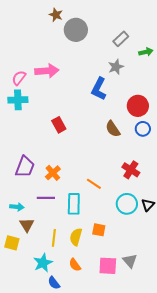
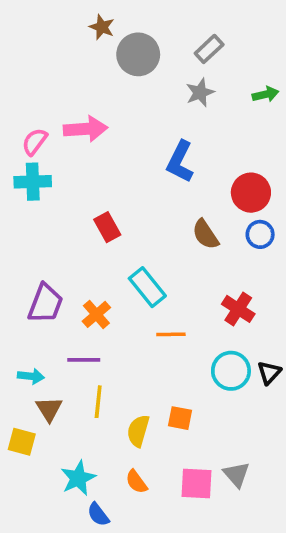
gray rectangle: (121, 39) -> (209, 49), moved
gray star: (116, 67) -> (200, 93), moved
orange line: (94, 184) -> (171, 334), turned -35
cyan rectangle: (74, 204) -> (147, 287), moved, turned -40
yellow line: (54, 238) -> (98, 402), moved

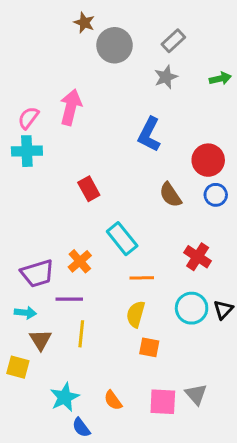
pink arrow: (85, 129) -> (71, 107), turned -72
purple trapezoid: (45, 304) -> (37, 273), moved, turned 52
yellow semicircle: (138, 431) -> (136, 314), moved

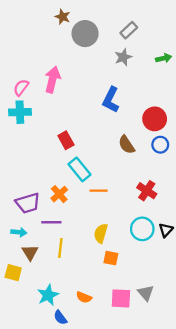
cyan rectangle: (122, 239) -> (79, 169), moved
orange line: (142, 278) -> (99, 191), moved
orange semicircle: (113, 400) -> (84, 297), turned -32

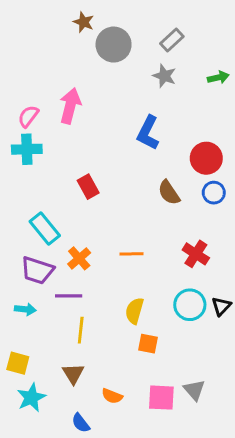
gray star: (123, 57) -> (164, 76), turned -30
cyan rectangle: (79, 169) -> (45, 228), moved
purple trapezoid: (28, 203) -> (37, 270), turned 35
brown triangle: (30, 252) -> (73, 374), moved
cyan star: (48, 295) -> (31, 398), moved

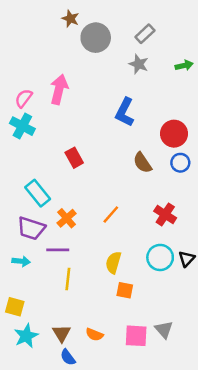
cyan cross: (27, 149) -> (22, 126), turned 30
orange line: (131, 254) -> (111, 215), turned -48
brown triangle: (73, 374) -> (62, 333), moved

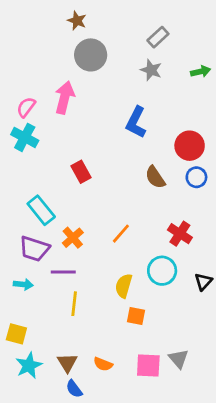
gray circle: (96, 38) -> (91, 55), moved
cyan circle: (160, 257) -> (162, 271), moved

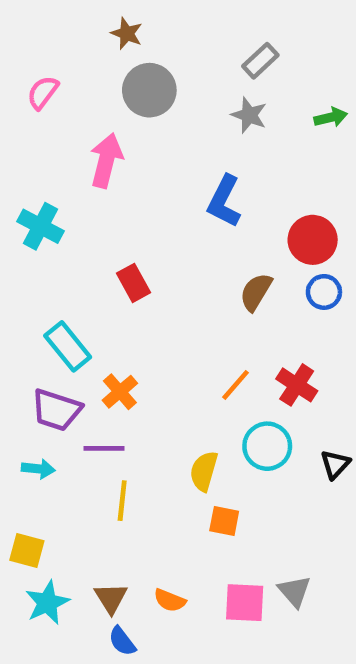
pink semicircle: (26, 107) -> (43, 92), moved
brown semicircle: (155, 177) -> (256, 292), turned 65
orange line: (121, 234) -> (236, 385), moved

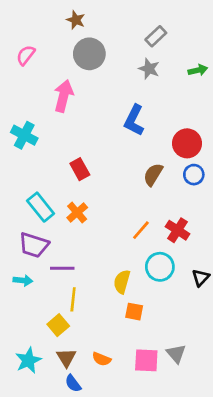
orange cross: (120, 392) -> (77, 213), moved
yellow square: (27, 550) -> (58, 325), moved, turned 35

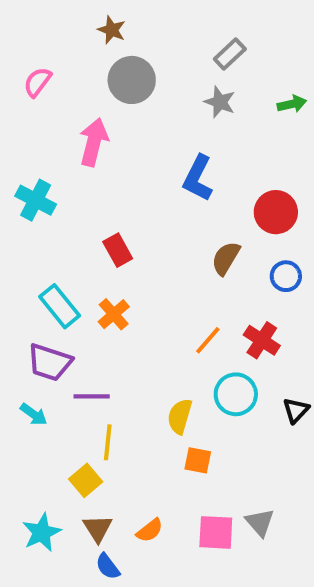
blue circle: (194, 175) -> (286, 276), moved
cyan arrow: (23, 280) -> (34, 414), turned 30
orange semicircle: (102, 359) -> (150, 530), turned -60

